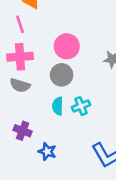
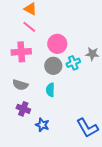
pink line: (20, 24) -> (29, 27), moved, turned -32
gray semicircle: (20, 85) -> (20, 85), moved
cyan cross: (81, 106) -> (73, 63), moved

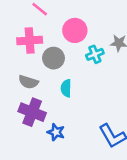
gray circle: (53, 66) -> (54, 58), moved
purple cross: (23, 109) -> (32, 112), size x1.5

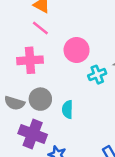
gray circle: (54, 58) -> (40, 99), moved
gray semicircle: (28, 82) -> (15, 103), moved

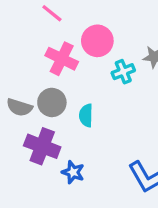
pink cross: (30, 60) -> (62, 59), moved, turned 30

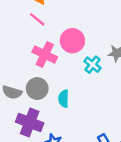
cyan cross: (123, 72) -> (93, 65), turned -30

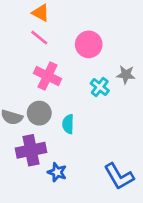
pink circle: (72, 41) -> (89, 44), moved
purple cross: (30, 122) -> (31, 150), turned -32

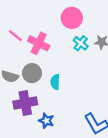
pink line: (39, 38) -> (15, 36), moved
cyan cross: (100, 87) -> (81, 43), moved

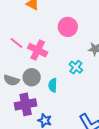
cyan cross: (81, 43) -> (76, 67), moved

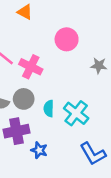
cyan cross: (76, 67) -> (76, 113), moved, size x1.5

